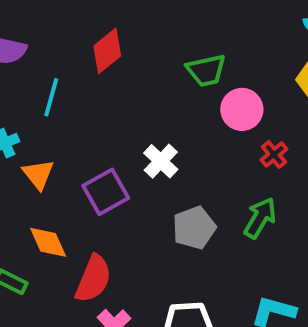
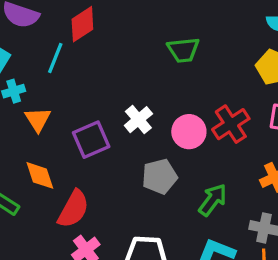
red diamond: (107, 51) -> (82, 24), moved
pink circle: (242, 109) -> (189, 132), moved
red cross: (274, 154) -> (231, 124), size x1.6
green arrow: (260, 218) -> (213, 200), moved

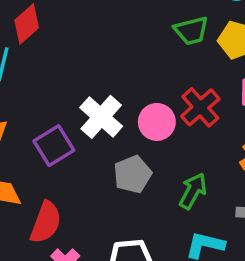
green trapezoid: (183, 50) -> (191, 31), moved
white cross: (138, 120) -> (101, 117), size x1.4

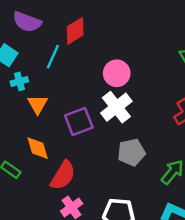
pink circle: (157, 122) -> (117, 73), moved

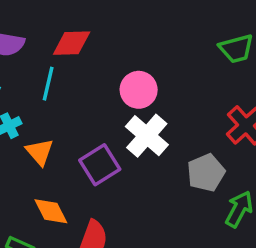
red diamond: (75, 31) -> (72, 43), turned 40
gray pentagon: (131, 152) -> (206, 173), moved

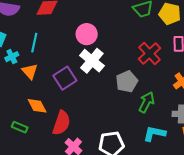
cyan line: (48, 84) -> (34, 43), moved

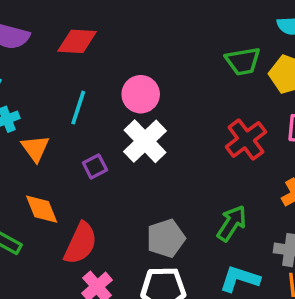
cyan line: (34, 43) -> (78, 108), moved
purple square: (65, 78) -> (95, 166), size x0.6
gray pentagon: (127, 82) -> (166, 238), moved

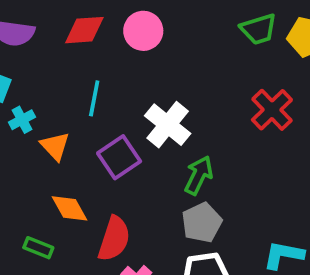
pink circle: (141, 94) -> (143, 31), moved
purple square: (95, 166) -> (119, 157), size x1.6
green arrow: (232, 223) -> (199, 175), moved

